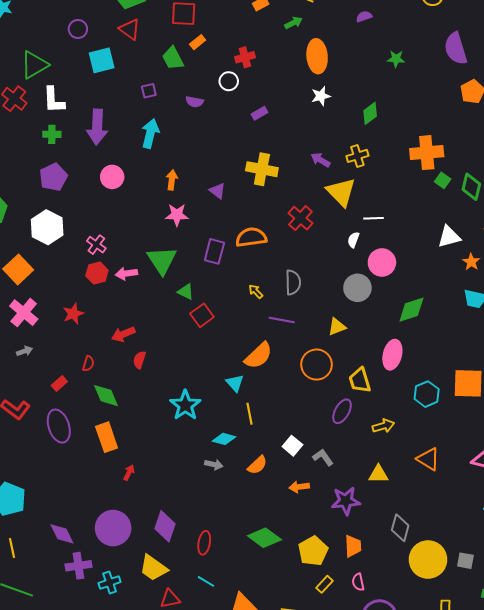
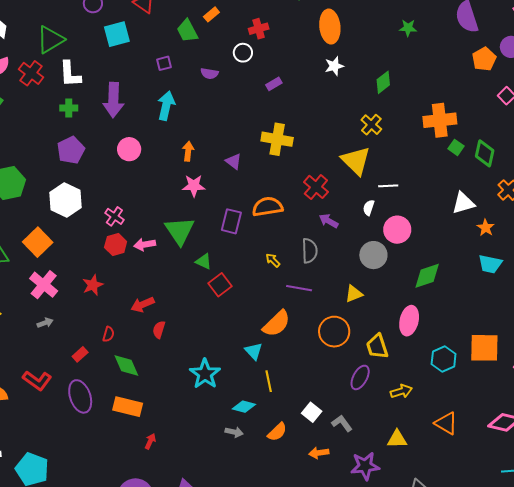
yellow cross: (357, 156) -> (371, 125), turned -30
purple arrow: (321, 160) -> (329, 221), moved
orange rectangle: (107, 437) -> (128, 407), turned -56

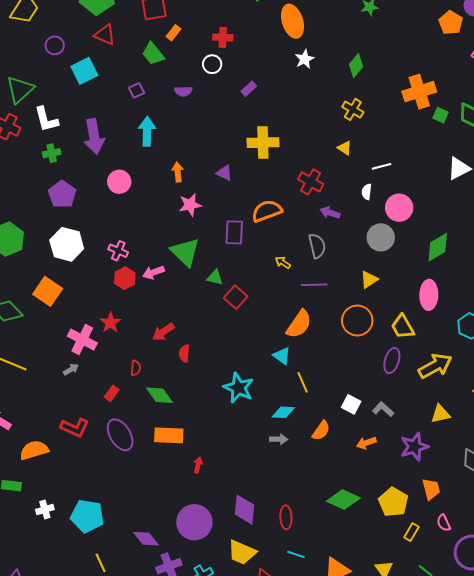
red cross: (259, 29) -> (223, 37), turned 30
yellow triangle: (356, 161) -> (345, 148), size x0.5
pink cross: (44, 285) -> (82, 340), moved
yellow arrow: (401, 391) -> (435, 366), size x1.6

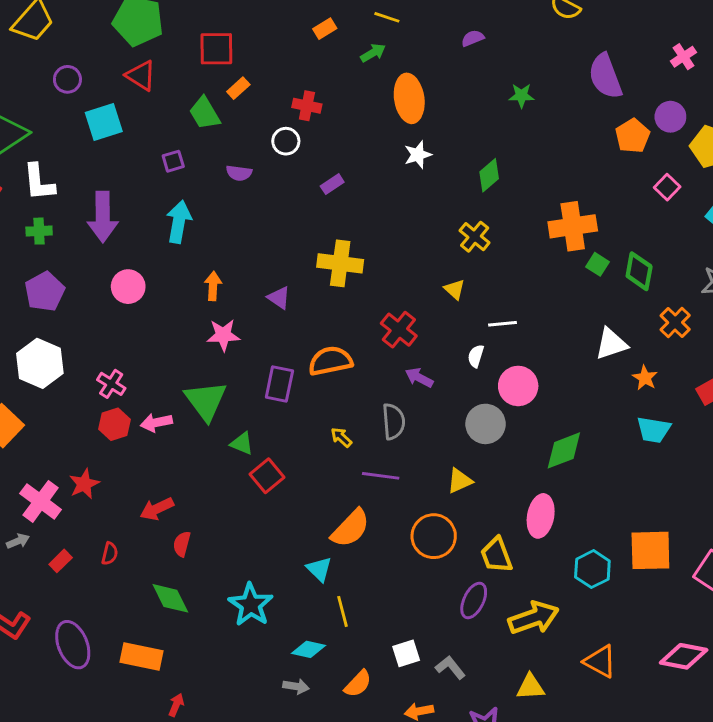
red rectangle: (112, 393) -> (61, 561), moved
green diamond: (159, 395) -> (170, 598), moved
white square: (351, 404) -> (406, 653), turned 36

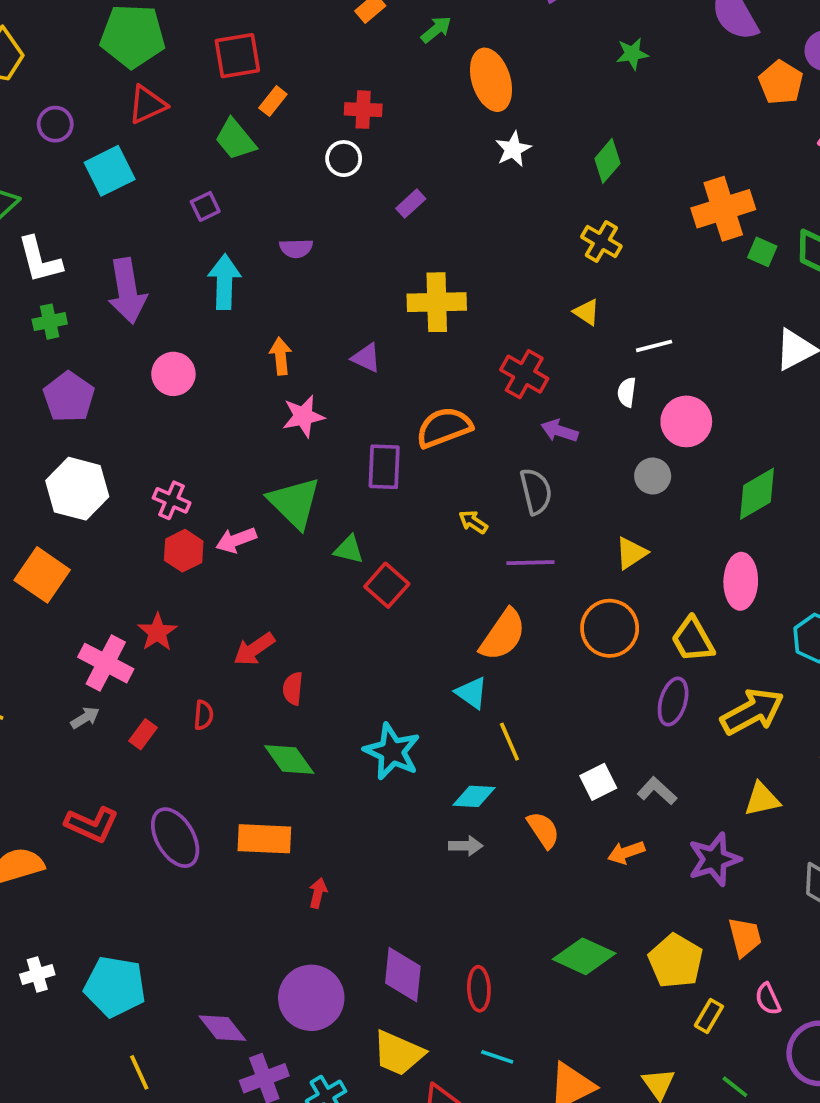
red triangle: (141, 76) -> (147, 105), turned -48
purple semicircle: (239, 173) -> (296, 248), moved
gray circle: (486, 424) -> (653, 476), size x0.7
orange semicircle: (358, 684) -> (543, 830), turned -68

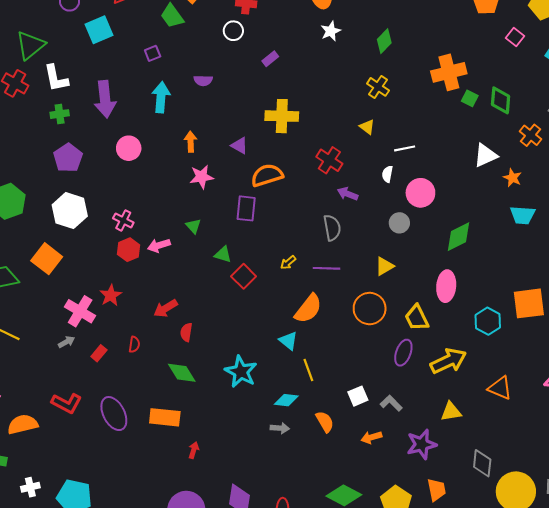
orange semicircle: (444, 427) -> (267, 175), moved
green triangle: (294, 503) -> (193, 226), size x0.5
yellow arrow: (473, 522) -> (288, 263), moved, turned -77

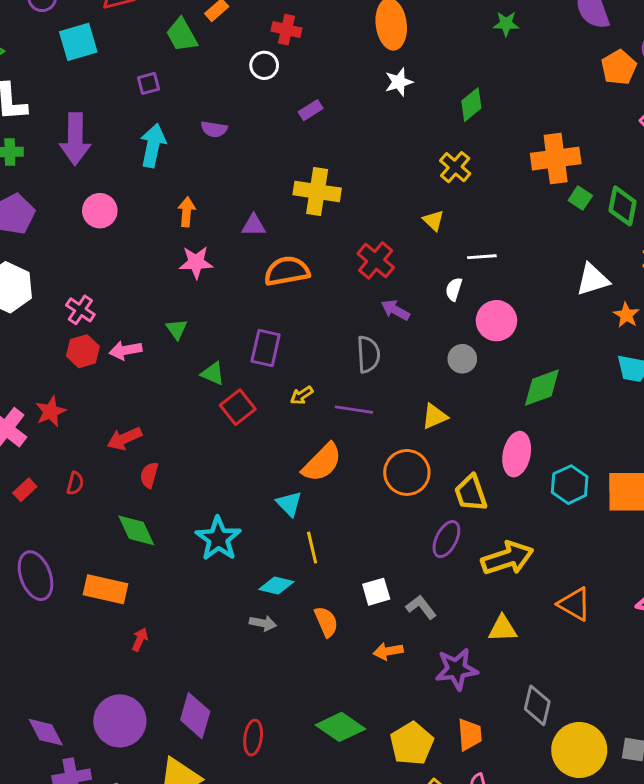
purple triangle: (239, 146) -> (254, 225), turned -36
purple rectangle: (246, 208) -> (266, 348), moved
cyan hexagon: (488, 321) -> (570, 485), moved

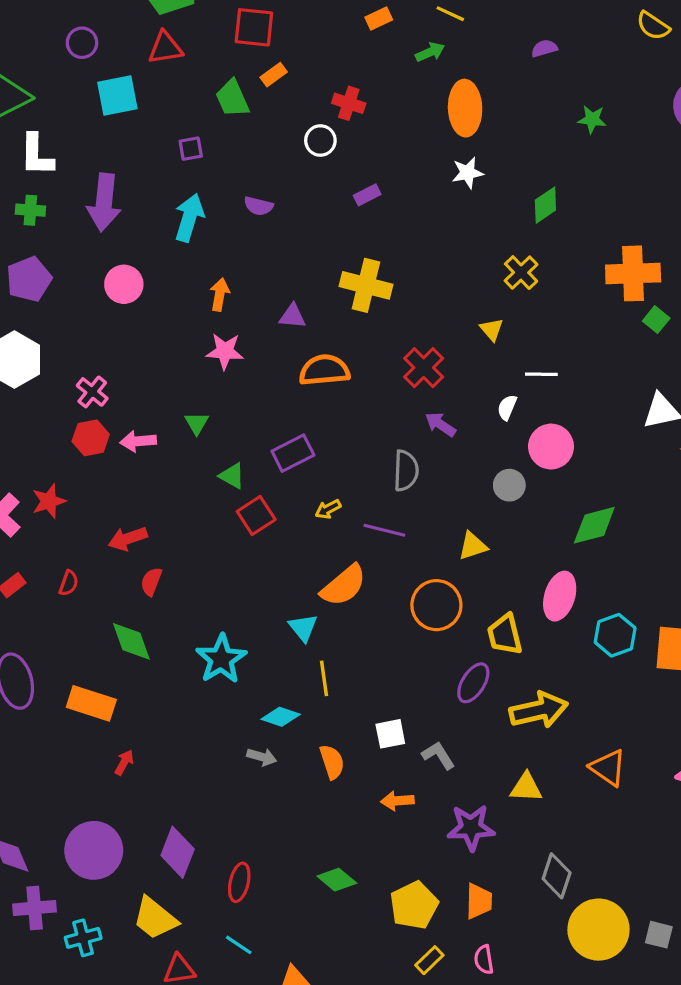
purple rectangle: (266, 348) -> (293, 453), turned 45
green diamond: (340, 727) -> (337, 880), size x0.7

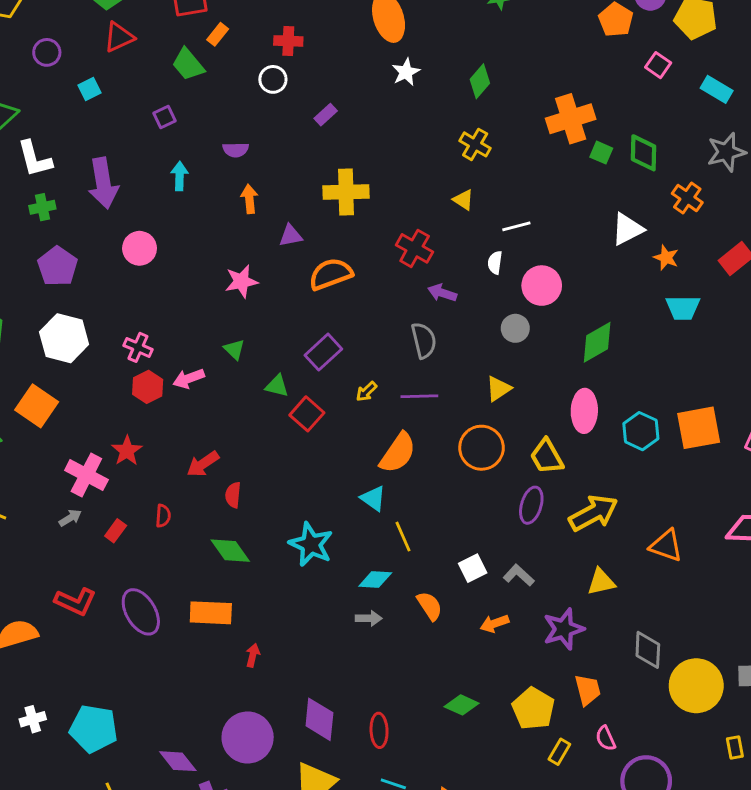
cyan square: (117, 96) -> (89, 89), size x0.6
cyan arrow: (189, 218) -> (179, 176), size x0.7
orange arrow: (220, 294) -> (249, 199), moved

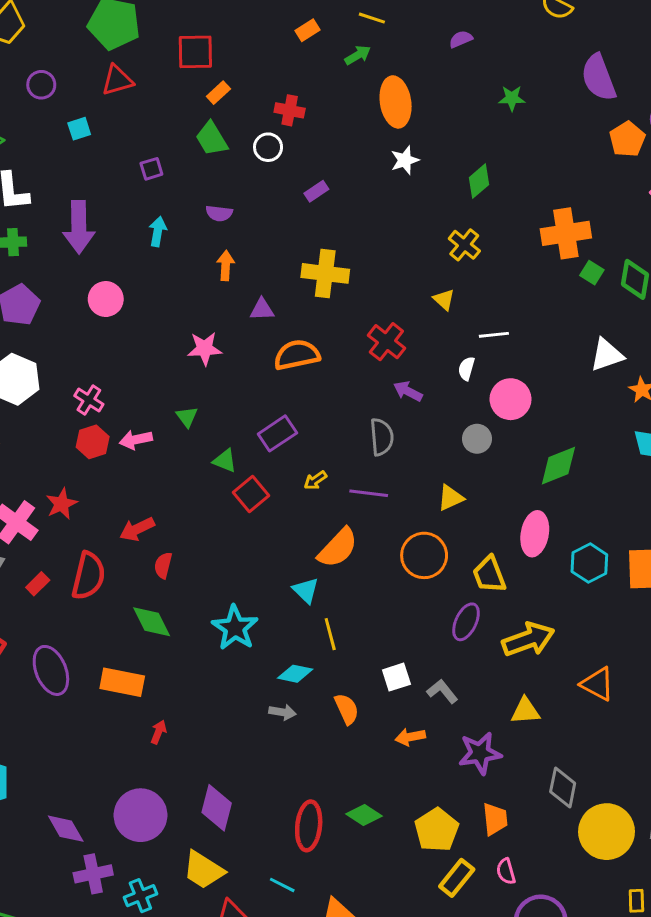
green trapezoid: (188, 64) -> (212, 139), moved
red semicircle: (163, 516) -> (88, 576), size x2.0
red ellipse: (379, 730) -> (309, 826), moved, size x1.4
yellow rectangle: (559, 752) -> (457, 878), size x1.4

